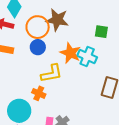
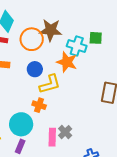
blue circle: (38, 47) -> (35, 69), moved
cyan cross: (87, 56) -> (77, 46), moved

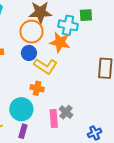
orange circle: (32, 39) -> (31, 32), moved
yellow L-shape: (50, 84) -> (46, 66), turned 55

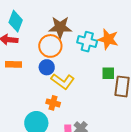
green square: (86, 15) -> (108, 73), moved
orange star: (60, 42) -> (108, 39), moved

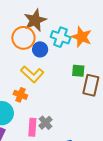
brown star: (60, 27) -> (35, 20), turned -30
blue circle: (47, 67) -> (40, 49), moved

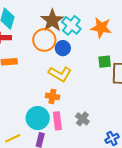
cyan cross: (61, 37) -> (71, 25), moved, turned 30
pink rectangle: (32, 127) -> (57, 121), moved

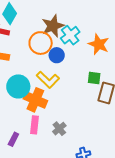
orange cross: (52, 96) -> (35, 100), size x1.6
cyan circle: (38, 118) -> (18, 86), moved

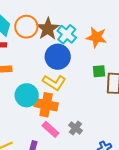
orange circle: (41, 43) -> (26, 27), moved
blue circle: (57, 55) -> (58, 57), size x1.6
pink rectangle: (35, 125) -> (50, 129), turned -42

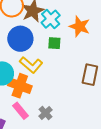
blue circle: (58, 57) -> (20, 39), moved
green square: (99, 71) -> (54, 43), moved

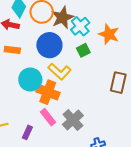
green square: (54, 43) -> (83, 50), turned -32
gray cross: (45, 113) -> (73, 120), size x1.5

